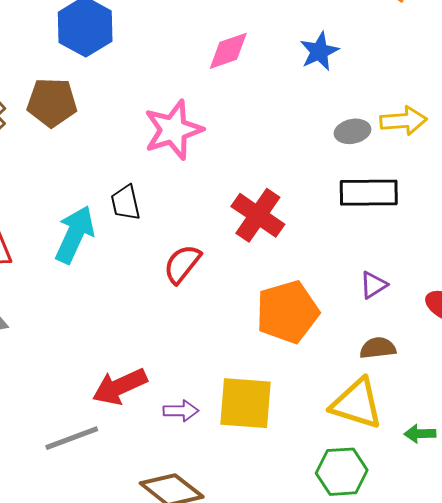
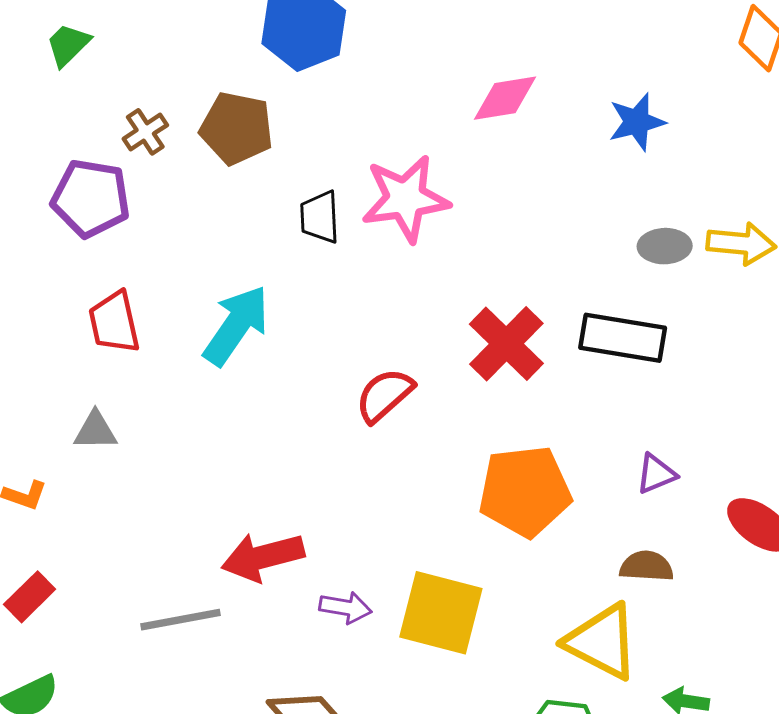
black rectangle: (369, 193) -> (623, 338), moved
black trapezoid: (126, 203) -> (320, 217), moved

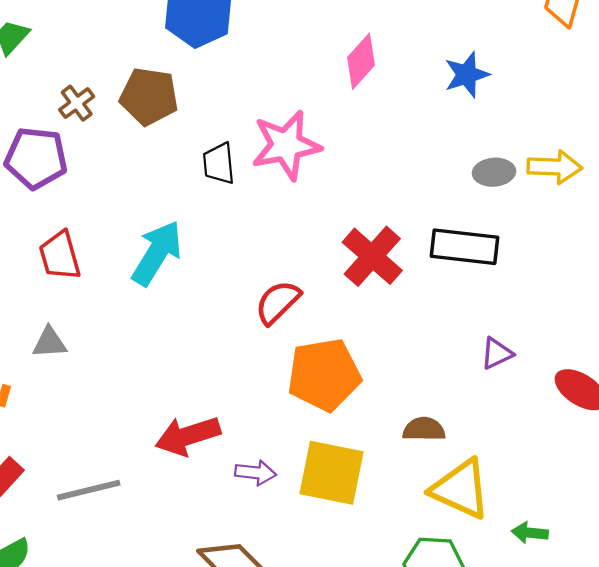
pink diamond: (505, 98) -> (361, 61), turned -36
orange pentagon: (525, 491) -> (324, 375), moved
brown semicircle: (647, 566) -> (424, 429), moved
gray line: (180, 620) -> (89, 490), moved

